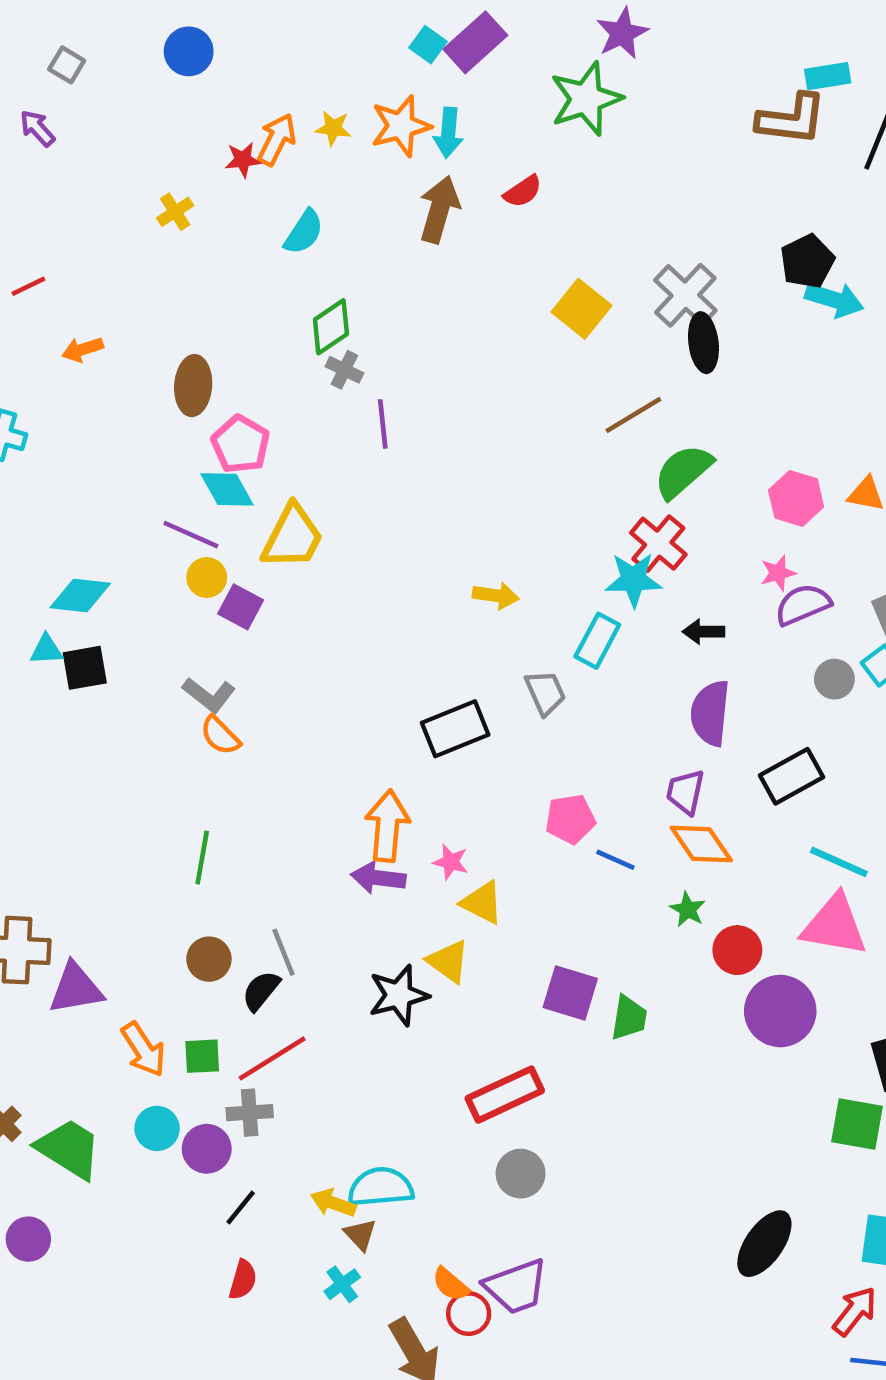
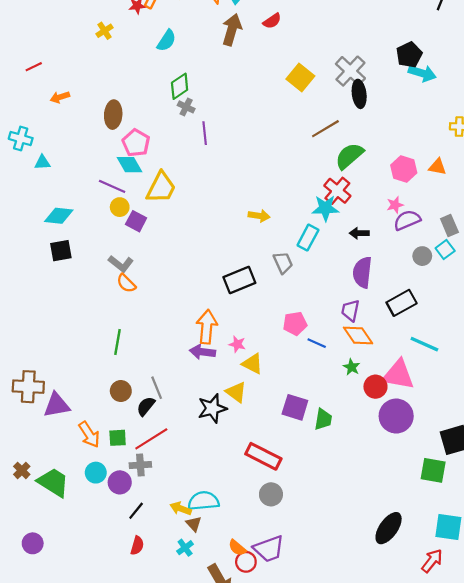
cyan triangle: (46, 650) -> (42, 162), moved
pink triangle: (834, 925) -> (398, 375), moved
red rectangle: (505, 1095) -> (263, 456), turned 52
purple circle: (28, 1239) -> (33, 543), moved

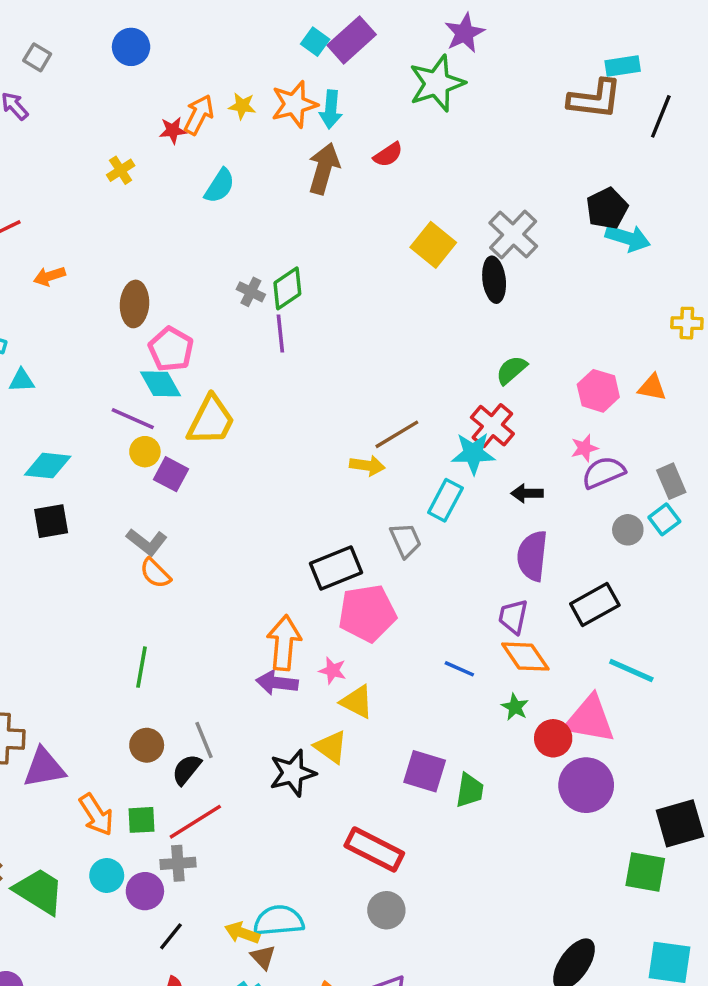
green diamond: (180, 86) -> (287, 288), moved
black ellipse: (359, 94) -> (494, 280), moved
brown line: (325, 129) -> (397, 434), moved
green semicircle: (349, 156) -> (511, 370), size x0.7
pink pentagon: (295, 324) -> (367, 613), moved, size x1.5

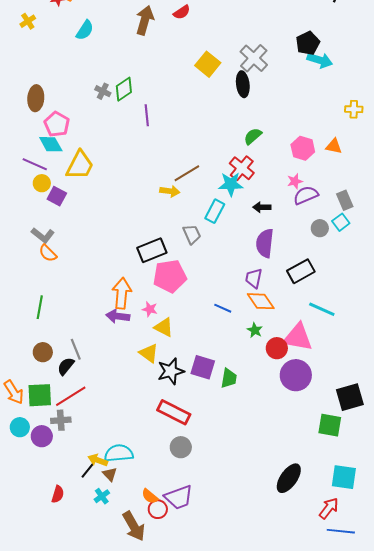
purple line: (280, 334) -> (147, 115), moved
black star: (293, 773) -> (171, 371), moved
green square: (141, 820) -> (40, 395), size x1.5
black line: (171, 936) -> (88, 470), moved

